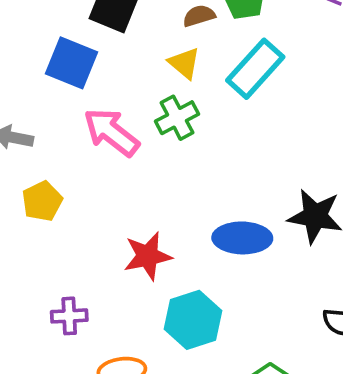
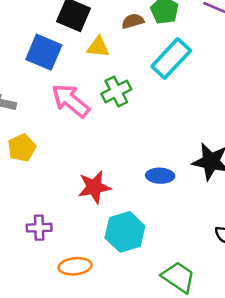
yellow triangle: (184, 63) -> (98, 47), moved, turned -35
blue ellipse: (242, 238) -> (160, 176), size x0.7

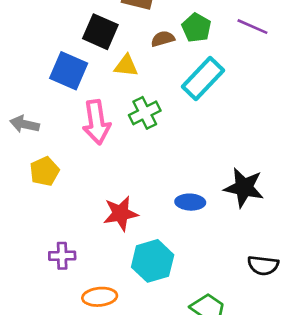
pink arrow: (71, 101) -> (97, 122), turned -138

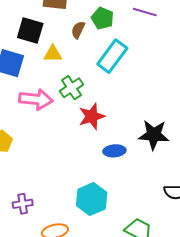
brown semicircle: (163, 39) -> (78, 30), turned -42
pink arrow: (97, 122) -> (36, 99), turned -68
red star: (121, 213) -> (92, 116), moved

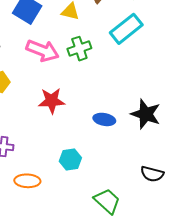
red star: (92, 116) -> (52, 101), moved
cyan hexagon: (92, 199) -> (70, 159), size x0.7

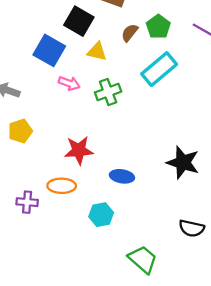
pink arrow: (43, 51) -> (69, 83), moved, size x0.6
blue ellipse: (104, 119) -> (122, 176), moved
orange ellipse: (27, 181) -> (62, 186), moved

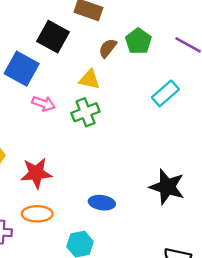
yellow triangle: (97, 52) -> (90, 79), moved
cyan rectangle: (159, 69) -> (165, 93), moved, size x0.7
red star: (79, 150) -> (36, 173), moved

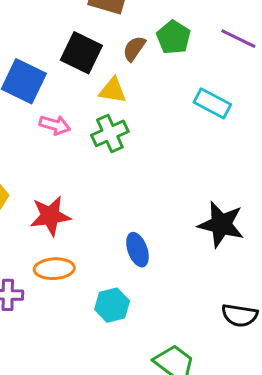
black square: (53, 37) -> (81, 53), moved
cyan rectangle: (165, 93) -> (212, 103), turned 72
blue ellipse: (102, 203) -> (137, 250), turned 65

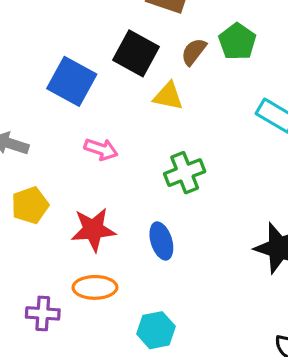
pink arrow: (55, 125) -> (101, 149), moved
green cross: (110, 133) -> (185, 173), moved
blue ellipse: (137, 250) -> (161, 241), moved

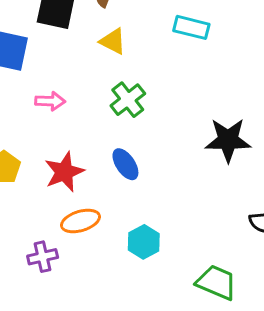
yellow triangle: (168, 96) -> (113, 41), moved, turned 32

